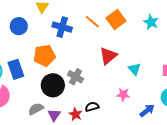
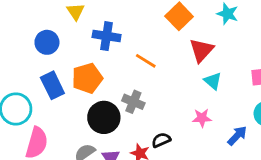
orange line: (92, 22) -> (146, 61), moved
red triangle: (108, 56) -> (201, 50), moved
blue rectangle: (16, 69) -> (52, 85), moved

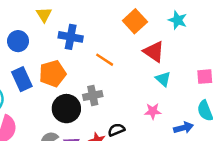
red triangle: (201, 50) -> (154, 52), turned -40
gray cross: (133, 102) -> (93, 95), turned -36
blue arrow: (237, 136) -> (183, 128), turned 30

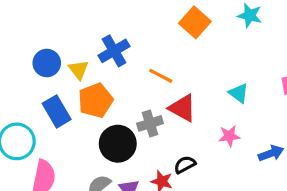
yellow triangle: (44, 15) -> (79, 70), moved
blue cross: (71, 37) -> (114, 51), turned -35
red triangle: (154, 52) -> (182, 108), moved

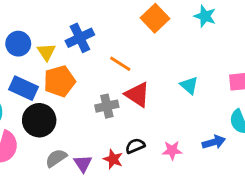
blue rectangle: (57, 111) -> (23, 88), turned -40
pink star: (229, 136) -> (172, 150), moved
black circle: (118, 144) -> (39, 120), moved

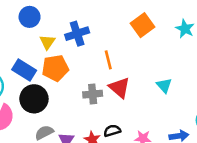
blue circle: (18, 44) -> (30, 17), moved
orange line: (120, 64) -> (108, 60), turned 36

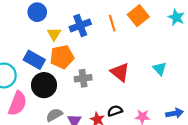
orange line: (108, 60) -> (112, 23), moved
gray cross: (93, 94) -> (83, 78), moved

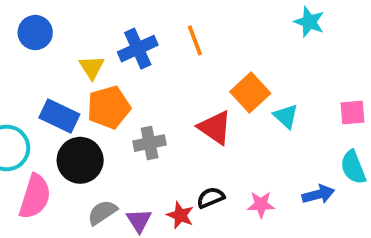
blue circle: (37, 12) -> (35, 33), moved
orange square: (138, 16) -> (250, 93), moved

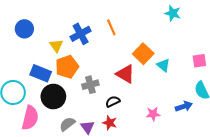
black semicircle: (211, 198) -> (113, 102), moved

